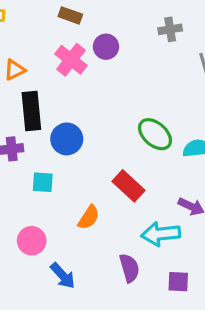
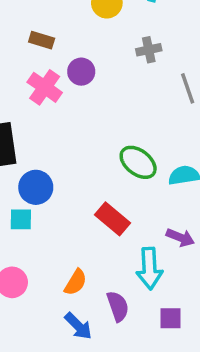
blue circle: (67, 139) -> (36, 187), moved
orange semicircle: (89, 217) -> (76, 282), moved
cyan arrow: (161, 234) -> (149, 268), turned -84
blue arrow: (63, 276) -> (78, 326), moved

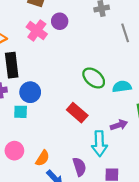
purple arrow: (180, 238) -> (119, 125), turned -42
orange semicircle: (76, 282) -> (42, 158), moved

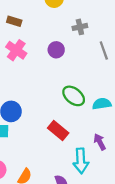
purple circle: (60, 21) -> (56, 50), moved
purple arrow: (119, 125) -> (100, 142), turned -98

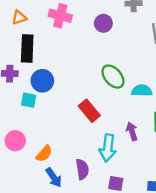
pink cross: (16, 50) -> (60, 16), turned -30

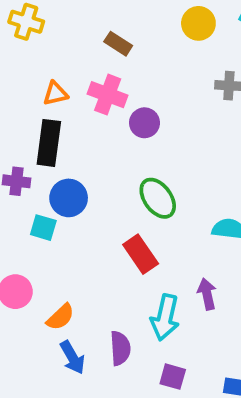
orange triangle: (19, 18) -> (55, 93), moved
purple circle: (103, 23) -> (144, 123), moved
green ellipse: (113, 77) -> (158, 198), moved

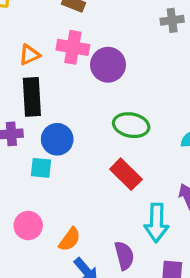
purple circle: (144, 123) -> (108, 65), size x1.4
green ellipse: (158, 198) -> (131, 125), turned -32

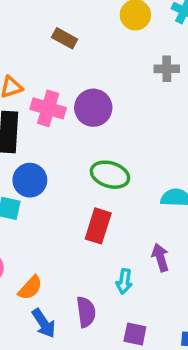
pink cross: (73, 47) -> (48, 108), moved
red rectangle: (126, 174) -> (98, 226), turned 56
cyan arrow: (156, 223) -> (124, 281), size x0.6

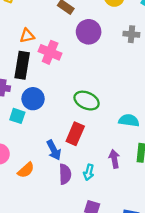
purple circle: (93, 108) -> (89, 32), moved
purple semicircle: (86, 312) -> (65, 174), moved
blue arrow: (44, 323) -> (54, 150), moved

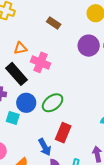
purple circle: (89, 32) -> (89, 46), moved
black rectangle: (22, 65) -> (16, 74), turned -50
green ellipse: (87, 101) -> (53, 103), moved, turned -60

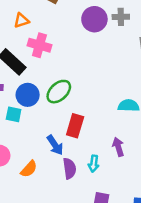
orange triangle: (20, 48) -> (22, 21), moved

